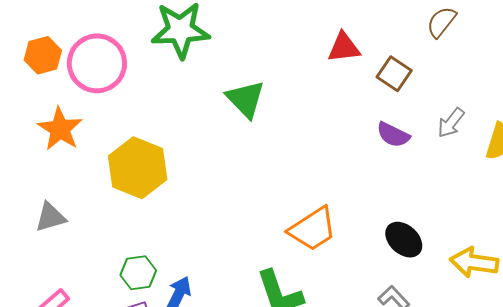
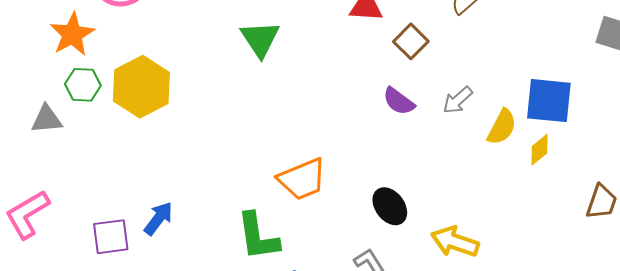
green hexagon: (138, 273) -> (83, 85), moved

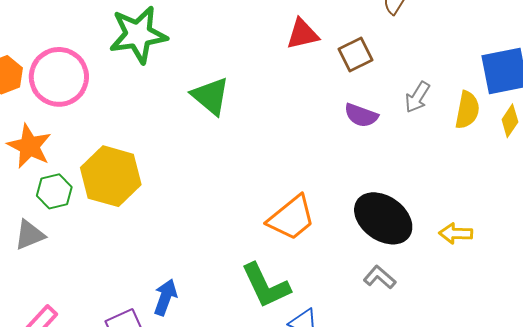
brown square: (411, 41) -> (355, 55), turned 36
black ellipse: (390, 206) -> (383, 218), size x1.5
yellow arrow: (455, 242) -> (456, 233), size x0.7

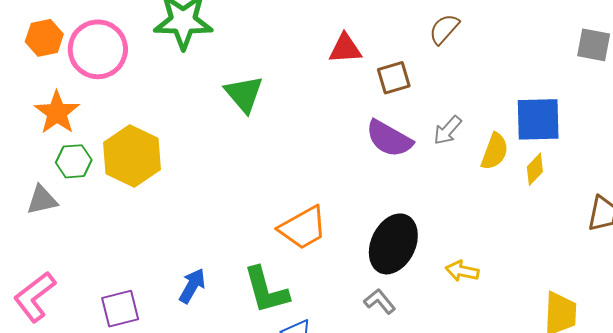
purple semicircle: (361, 115) -> (389, 139), size x1.4
black ellipse: (383, 218) -> (393, 244), turned 70
blue arrow: (165, 297) -> (192, 286), moved

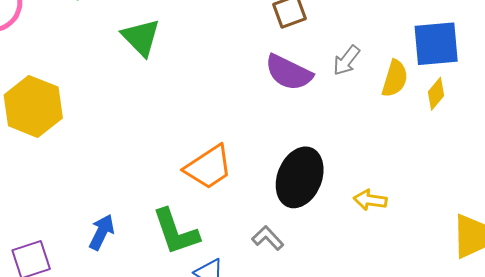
gray L-shape: (380, 301) -> (268, 238), moved

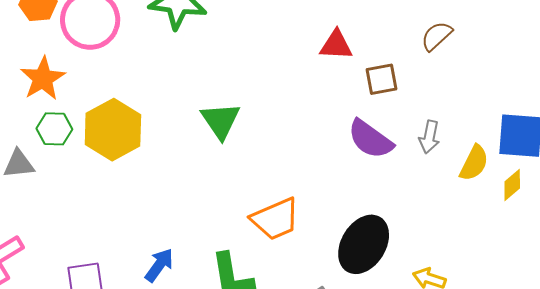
green triangle: (141, 37) -> (221, 121), moved
gray arrow: (346, 60) -> (429, 137), turned -36

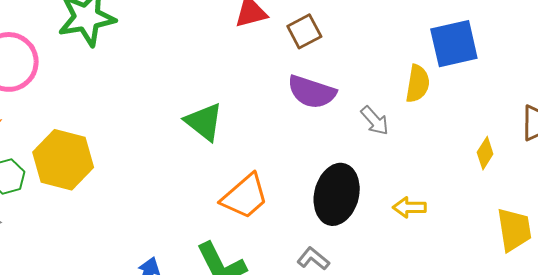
green triangle: (221, 121) -> (204, 122), moved
gray arrow: (429, 137) -> (375, 121), moved, turned -36
yellow diamond: (512, 185) -> (485, 153), moved

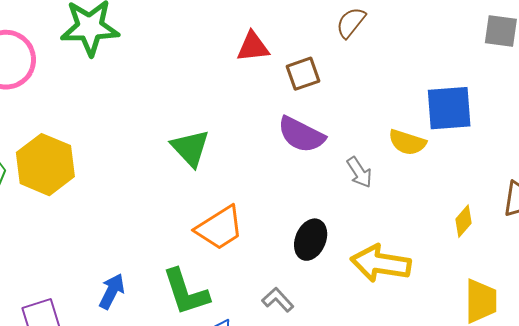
yellow semicircle: (418, 84) -> (407, 142), turned 90
black ellipse: (337, 194) -> (311, 240), size x0.7
yellow arrow: (409, 207) -> (381, 263), size x1.8

